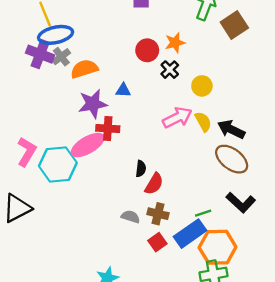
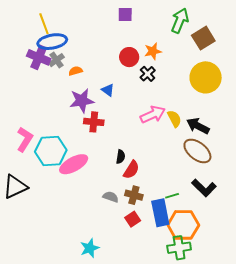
orange semicircle: (84, 69) -> (76, 71), size x0.6
yellow circle: (202, 86) -> (206, 77), moved, size x1.8
blue triangle: (123, 90) -> (108, 90), turned 32
pink ellipse: (88, 145) -> (74, 164), moved
blue rectangle: (190, 234) -> (160, 213), turned -68

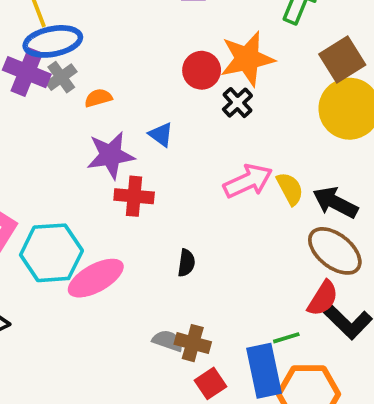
brown square: (203, 38) -> (342, 60), moved
orange star: (153, 51) -> (247, 59), size x1.6
red semicircle: (131, 170) -> (323, 298), moved
brown cross: (134, 195) -> (193, 343), moved

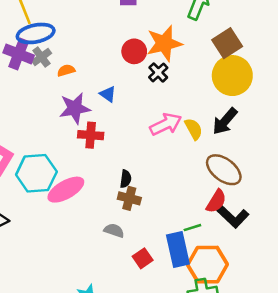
black arrow: (335, 202) -> (225, 121), moved, turned -76
brown cross: (193, 343) -> (129, 198), moved

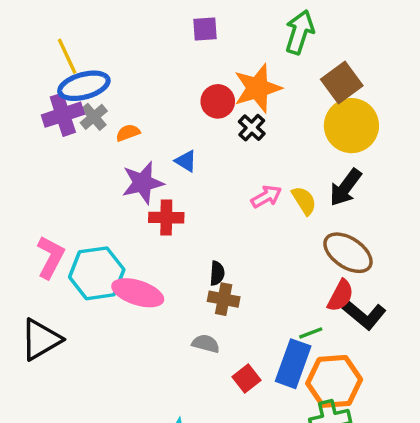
purple cross: (19, 54) -> (63, 115), turned -36
pink arrow: (166, 124) -> (266, 197), size x0.7
pink ellipse: (66, 190) -> (138, 293), turned 51
blue rectangle: (178, 249) -> (293, 364), turned 36

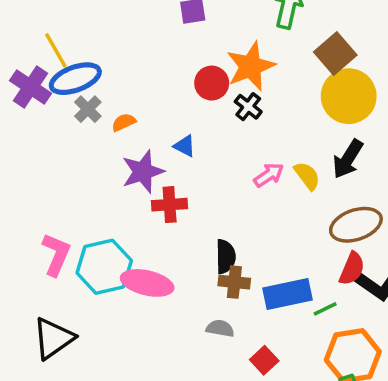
purple cross: (63, 115) -> (31, 87), moved, turned -33
brown ellipse: (348, 253) -> (356, 225), turned -48
black semicircle: (217, 273) -> (226, 257), size x1.4
blue rectangle: (293, 364) -> (287, 294), moved, turned 63

